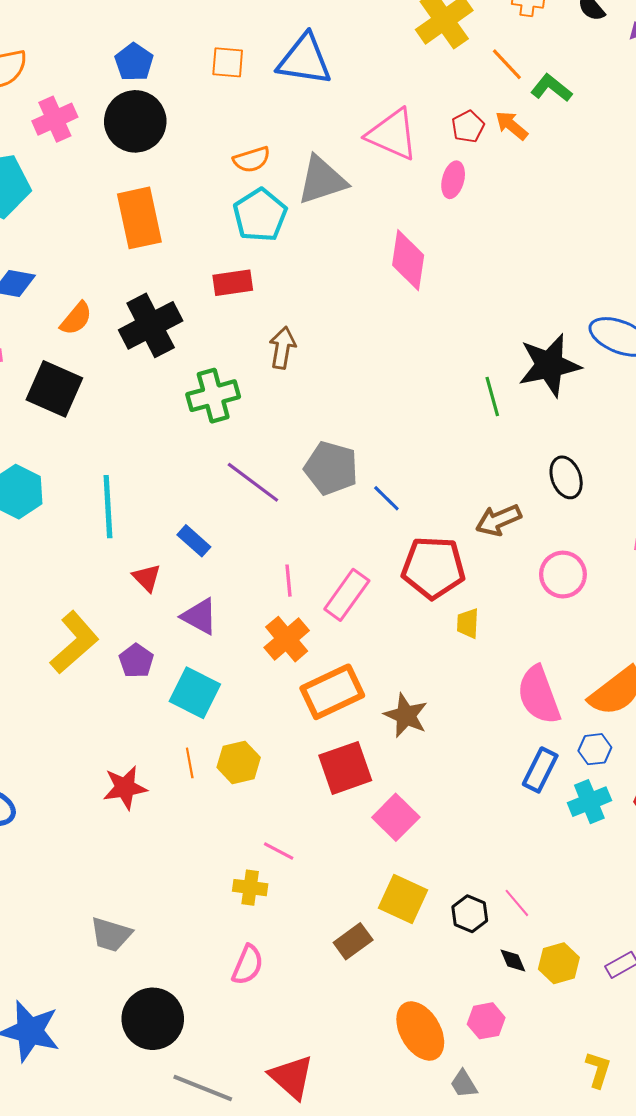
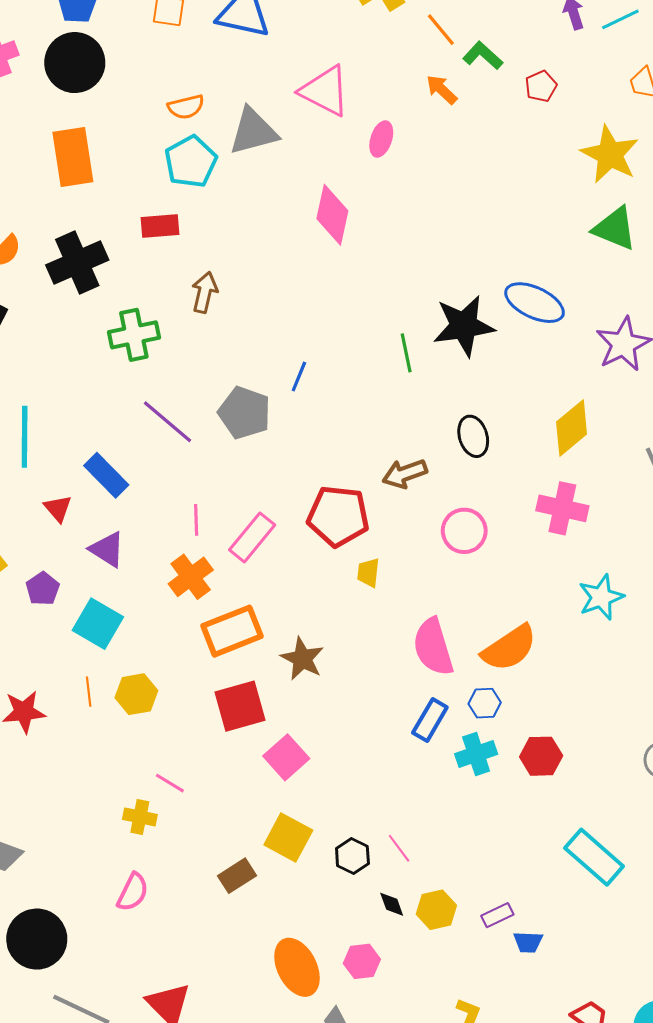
red pentagon: (468, 127) -> (541, 86), moved
blue line: (386, 498) -> (299, 377), moved, turned 64
blue rectangle: (194, 541) -> (106, 475), size x1.4

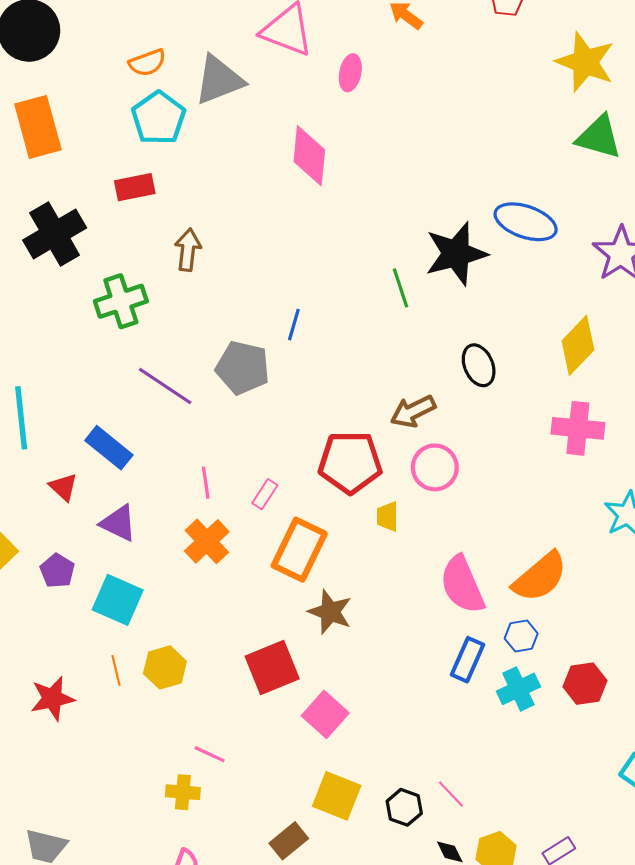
pink circle: (464, 531) -> (435, 467), moved
pink rectangle: (252, 537) -> (265, 494), size x0.6
orange rectangle: (232, 631) -> (299, 550), moved, turned -36

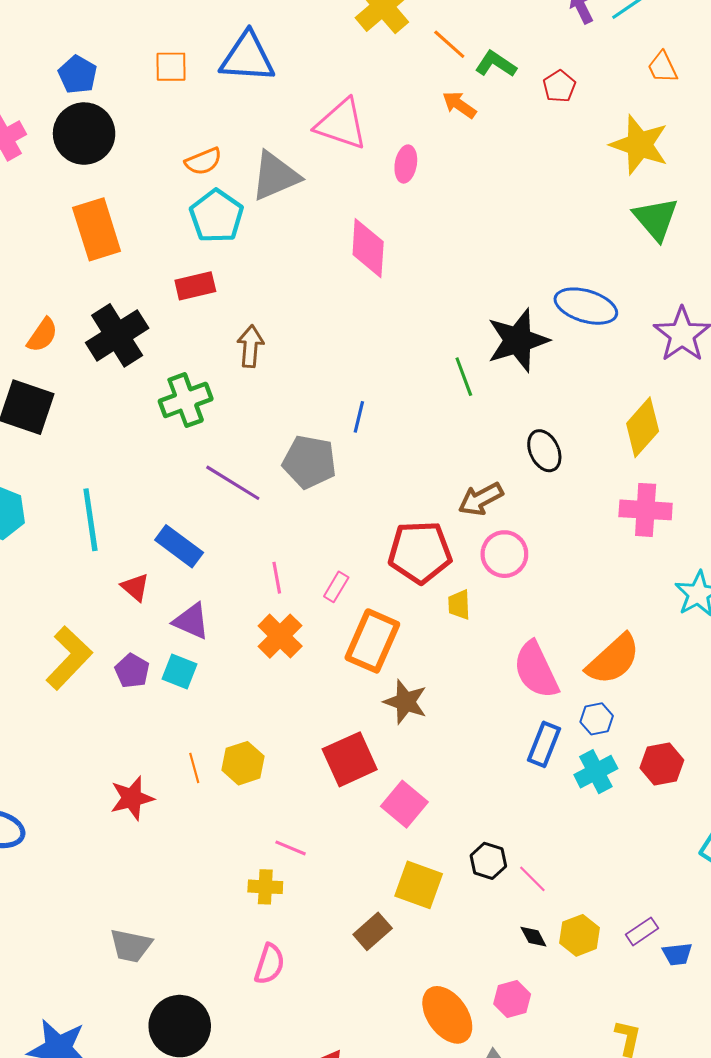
green triangle: (599, 137) -> (656, 219), turned 36
cyan square: (118, 600) -> (180, 671), moved, size x0.7
black hexagon: (404, 807) -> (488, 861), moved

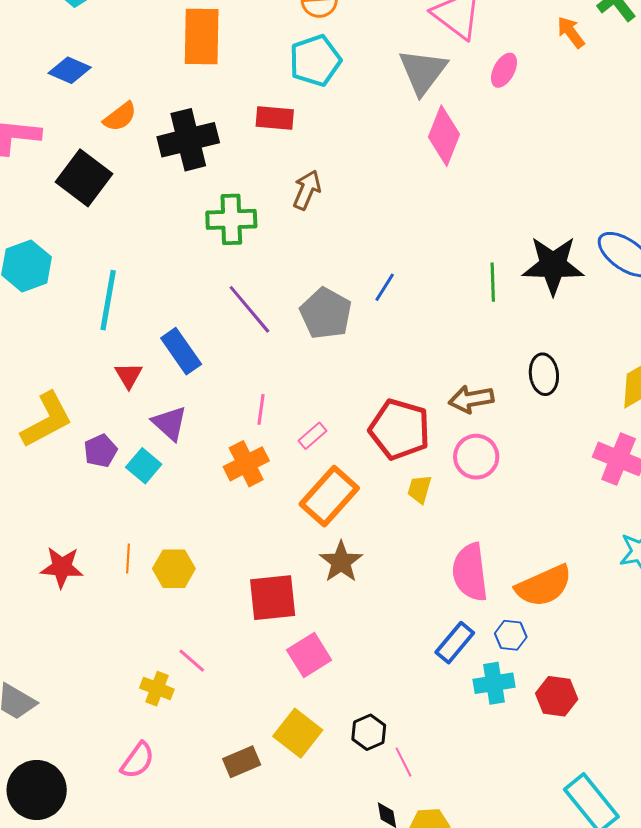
gray triangle: (275, 176) -> (423, 72), moved, turned -48

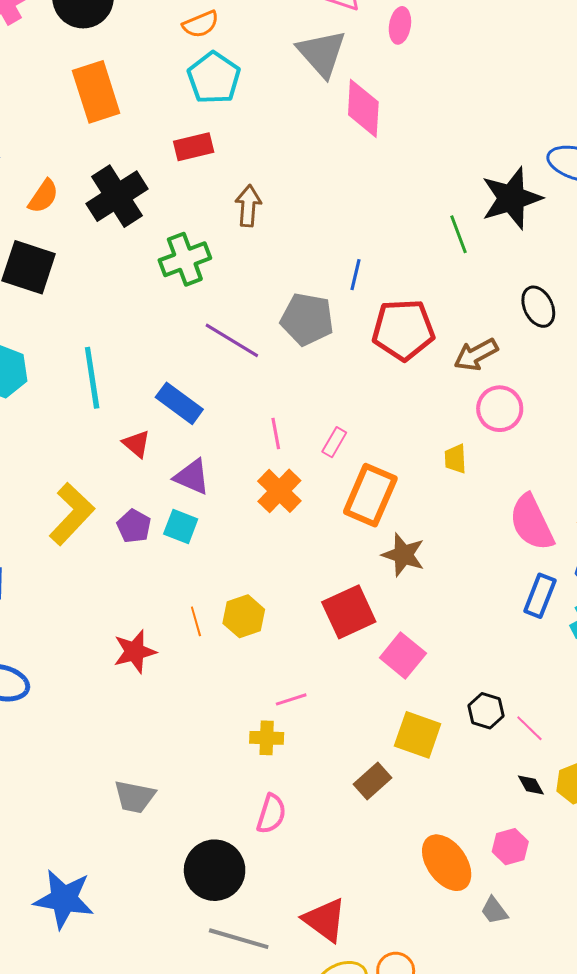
red pentagon: (400, 429) -> (403, 330), moved
pink line: (192, 661) -> (291, 699), turned -40
black circle: (37, 790) -> (215, 870), moved

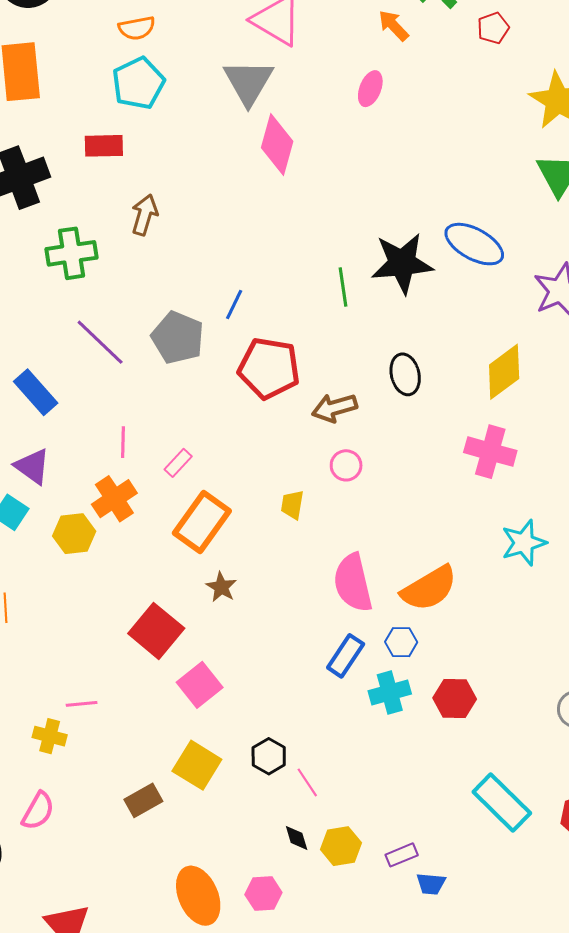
pink ellipse: (400, 25) -> (370, 89), moved
pink circle: (500, 409) -> (346, 465), size x0.7
brown star: (403, 555) -> (221, 587), size x0.7
red square: (349, 612) -> (156, 631), turned -38
yellow hexagon: (244, 616) -> (74, 534), moved

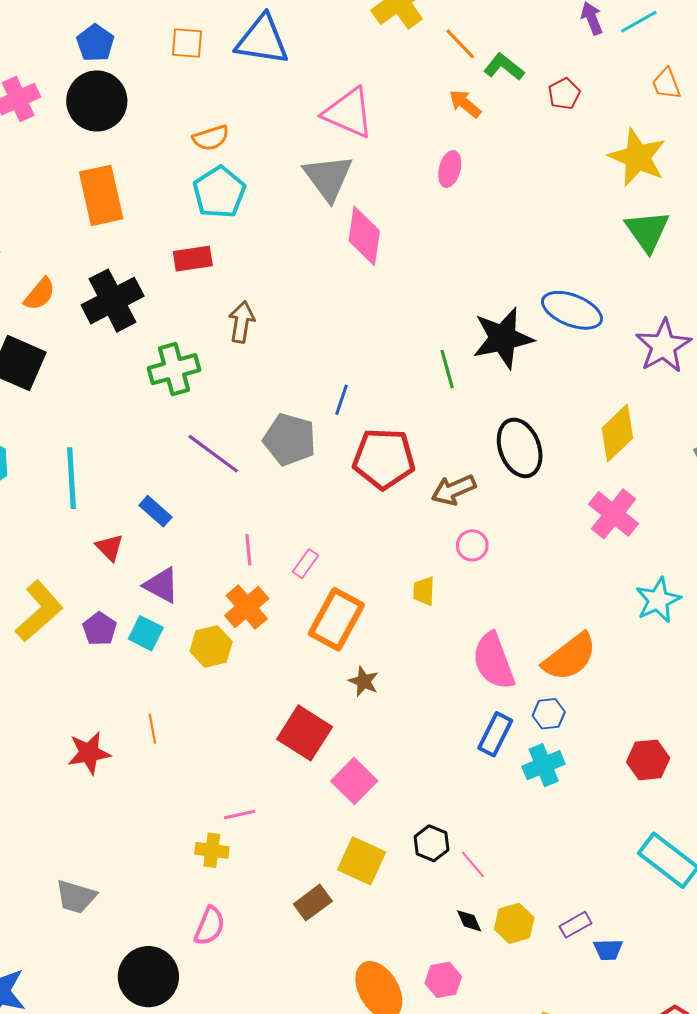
black ellipse: (405, 374) -> (520, 448), size x1.4
blue rectangle: (36, 392) -> (156, 511), size x0.7
pink cross: (490, 452) -> (613, 514), turned 30
red hexagon: (455, 698) -> (648, 760), moved

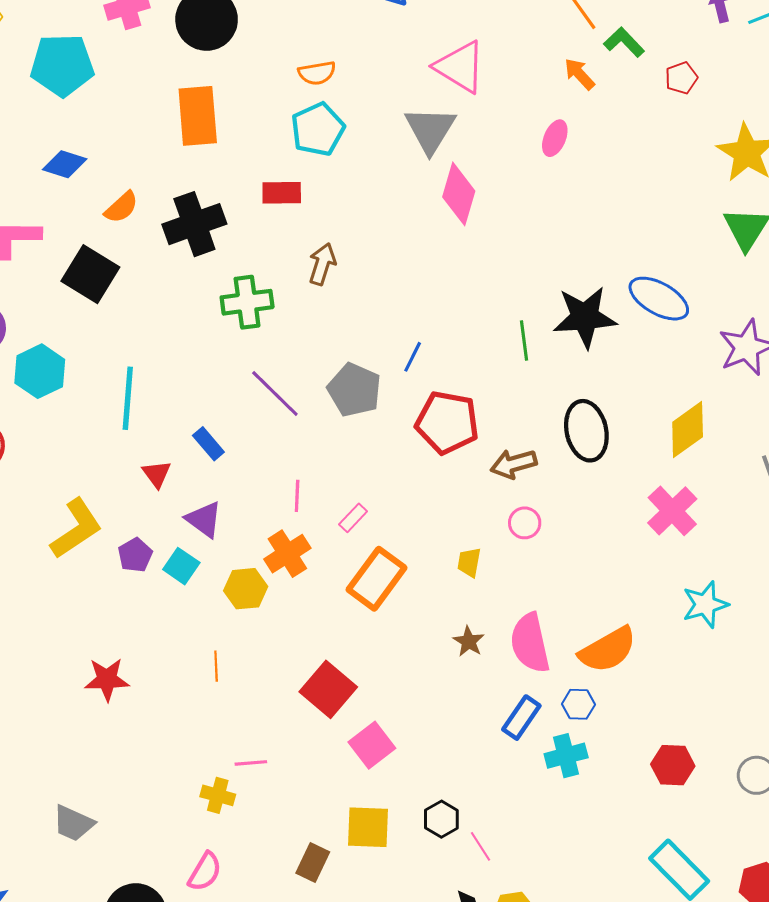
brown star: (364, 681) -> (469, 641), moved
orange line: (152, 729) -> (216, 666), moved
yellow square: (362, 861) -> (368, 827), turned -30
brown rectangle: (313, 903) -> (313, 863), turned -36

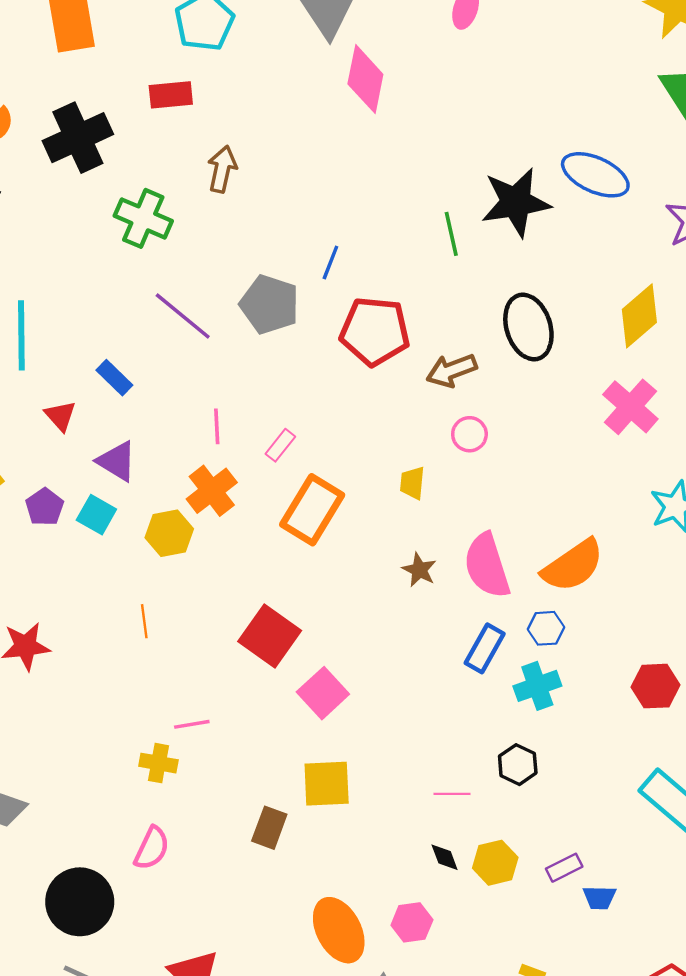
green cross: (247, 302) -> (143, 218), turned 36
black hexagon: (441, 819) -> (518, 765), moved
pink line: (480, 846) -> (452, 794), turned -52

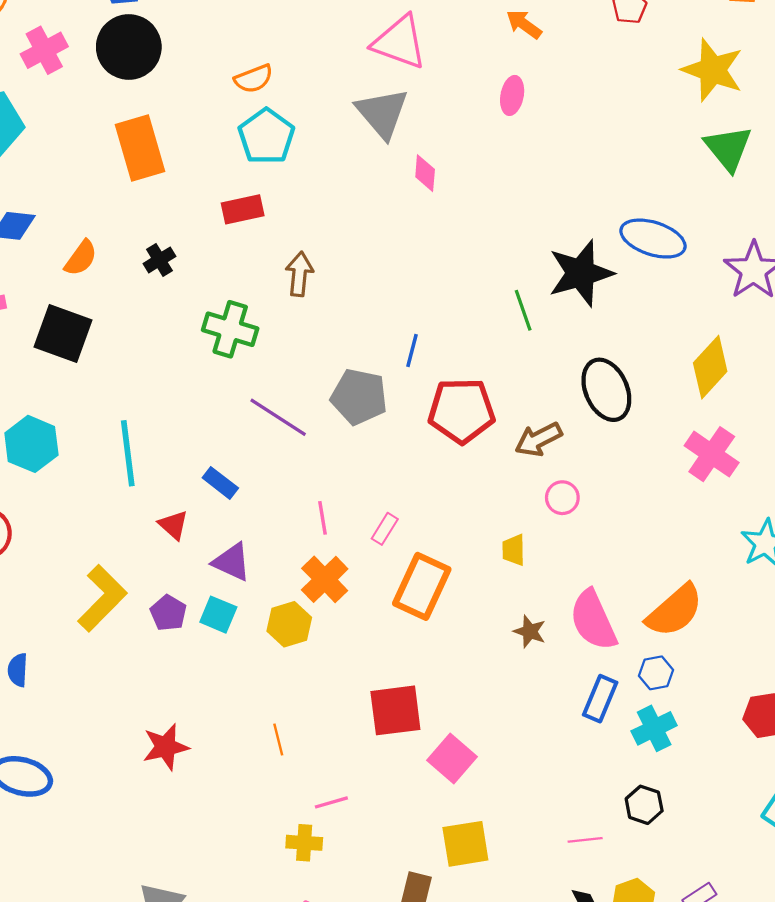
pink diamond: (365, 79) -> (425, 173), size x0.6
black cross: (78, 138) -> (159, 260), size x0.5
orange line: (144, 621) -> (278, 739), moved
red square: (270, 636) -> (395, 710), turned -36

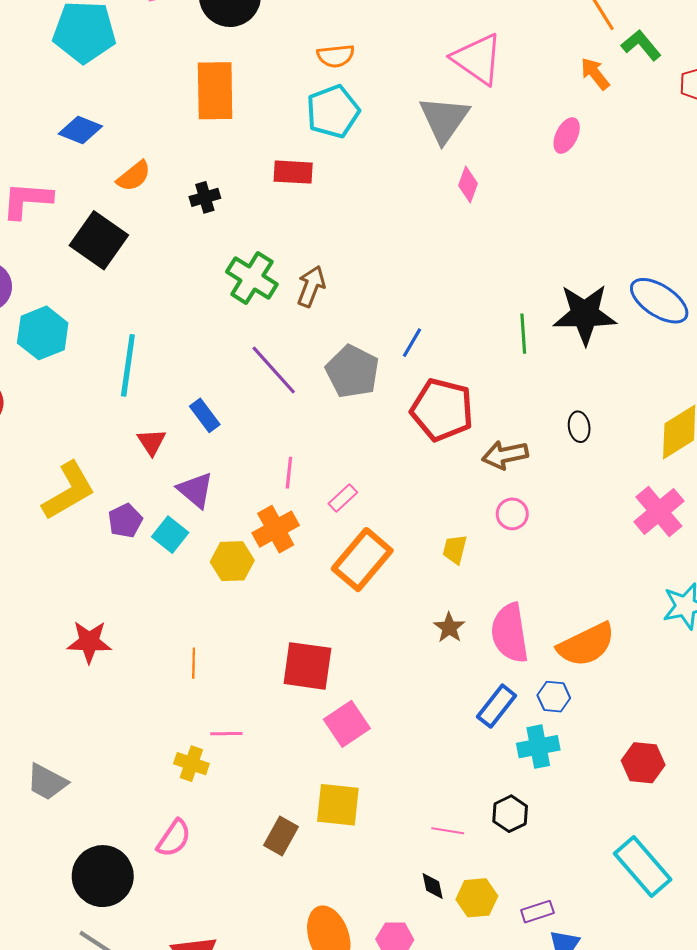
brown arrow: (299, 274) -> (311, 286), moved
black ellipse: (606, 390) -> (579, 427), size x0.5

